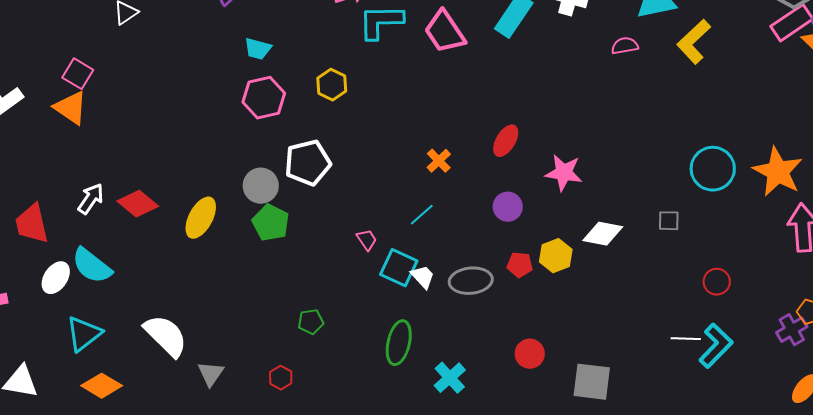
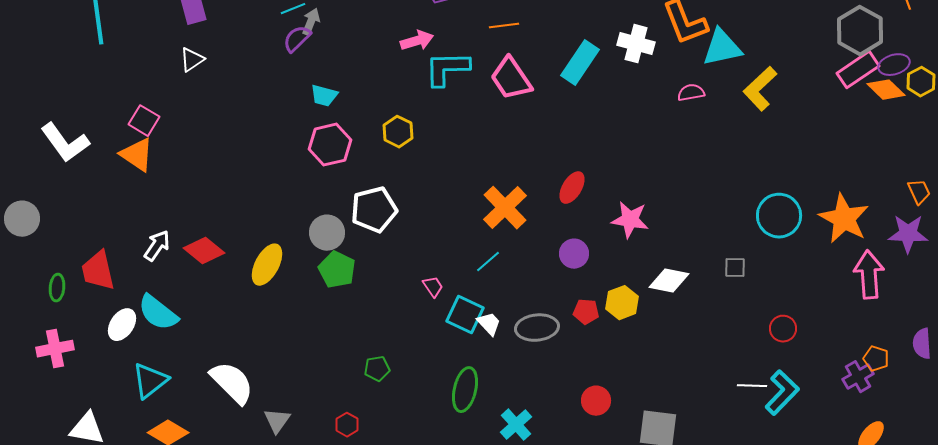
orange cross: (439, 161) -> (505, 208), size x1.8

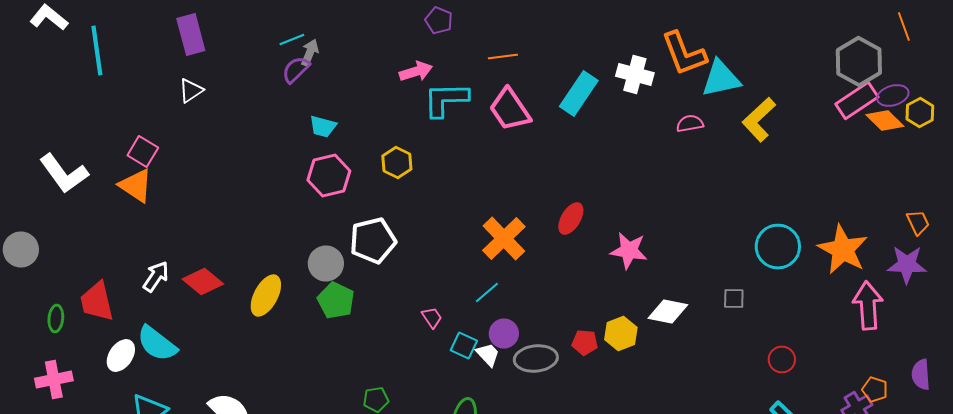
purple circle: (574, 254) -> (504, 334), moved
cyan square: (465, 315) -> (464, 346), size x0.7

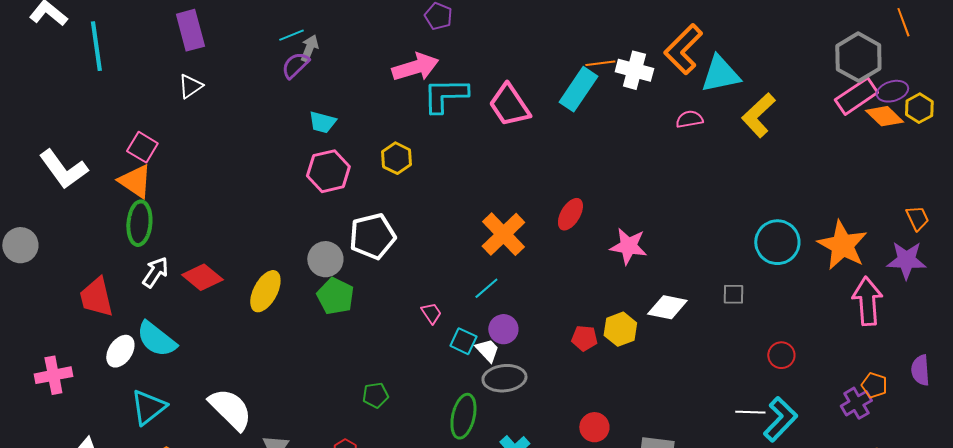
orange L-shape: (684, 54) -> (683, 49), turned 66
orange line: (503, 56) -> (600, 63), moved
pink arrow: (416, 72) -> (415, 67), size x1.4
green ellipse: (56, 318) -> (139, 223), moved, size x1.6
gray ellipse: (536, 358) -> (504, 378), moved

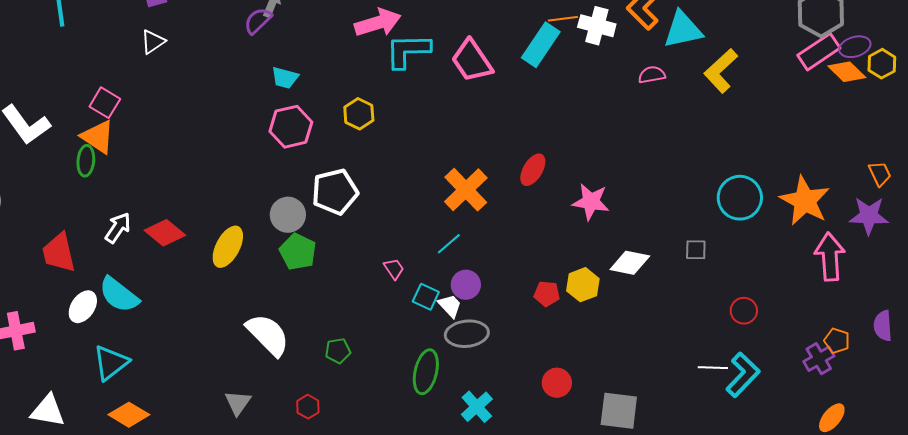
green ellipse: (139, 223) -> (86, 161), moved, size x0.7
white semicircle: (230, 409) -> (268, 335), moved

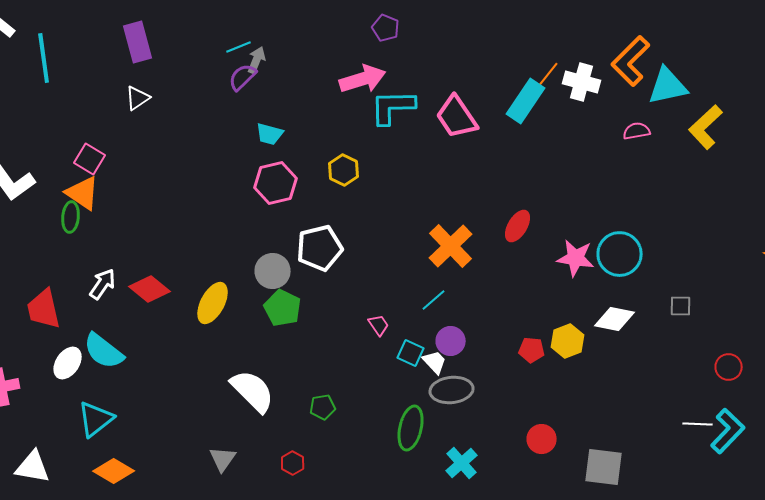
orange line: (563, 19) -> (548, 75), turned -44
cyan circle: (740, 198) -> (620, 254), moved

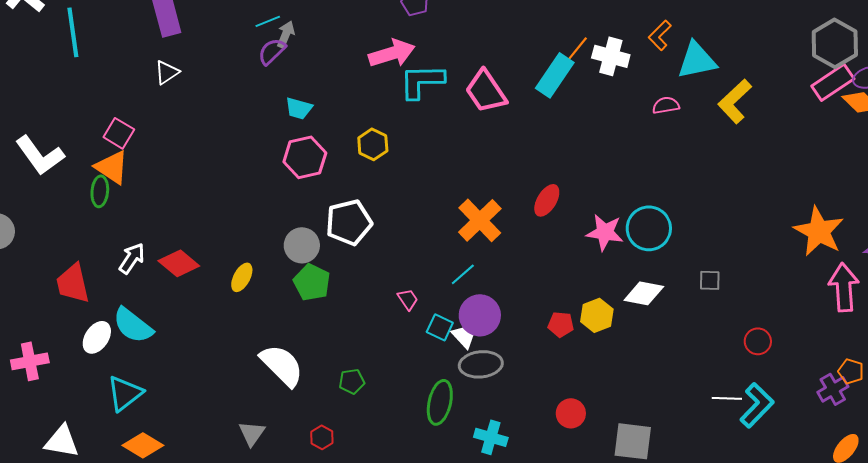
orange L-shape: (631, 61) -> (660, 35), size x0.6
yellow ellipse: (213, 303) -> (242, 277), size x0.7
purple circle: (451, 341) -> (480, 315), size x1.4
cyan cross: (462, 463) -> (491, 437), turned -32

